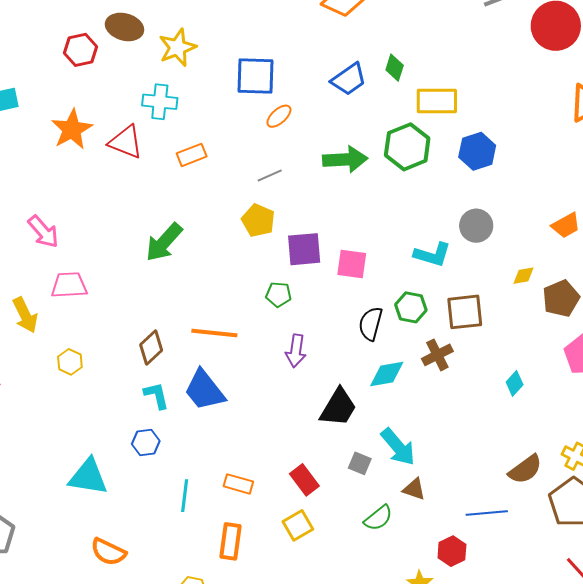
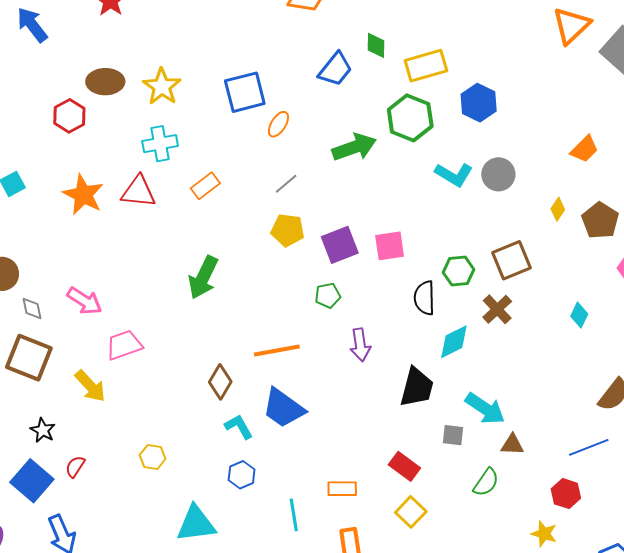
cyan L-shape: (432, 255) -> (454, 175), moved, turned 30
yellow diamond: (524, 276) -> (558, 209), turned -30
yellow hexagon: (70, 362) -> (153, 457), moved

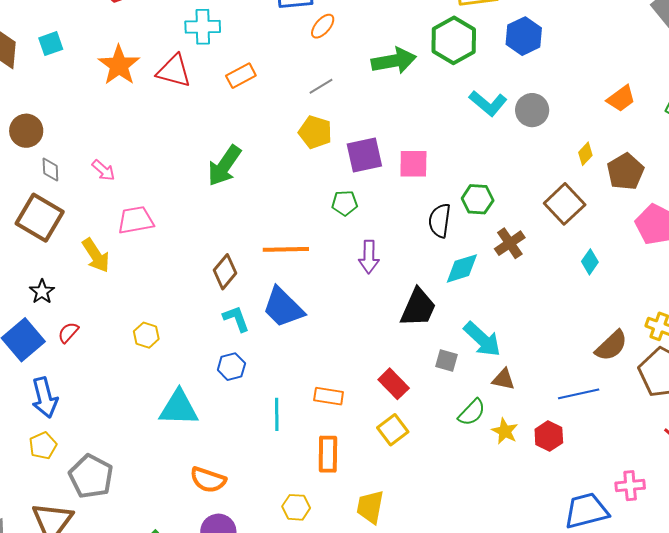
brown square: (512, 260) -> (565, 204), moved, turned -30
pink arrow: (84, 301) -> (103, 170), size x0.7
yellow star: (544, 534) -> (505, 431), moved

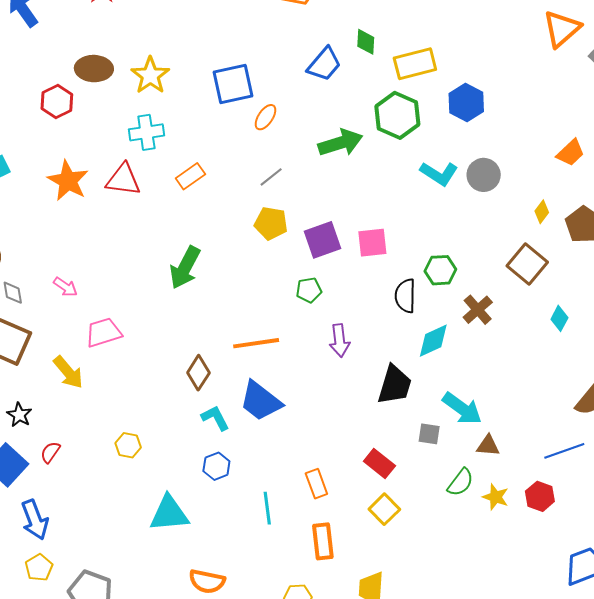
orange rectangle: (329, 396) -> (316, 484), turned 68

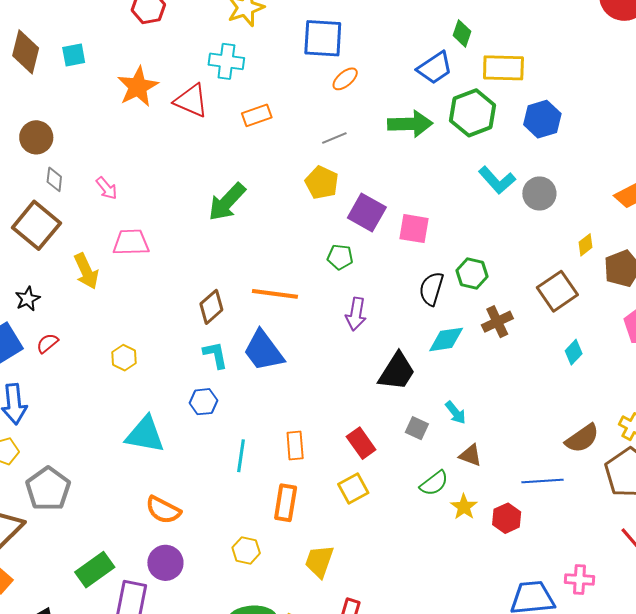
blue trapezoid: (324, 64) -> (435, 68), moved
purple square: (323, 240) -> (367, 212), turned 33
cyan arrow: (462, 409) -> (456, 413), size x0.6

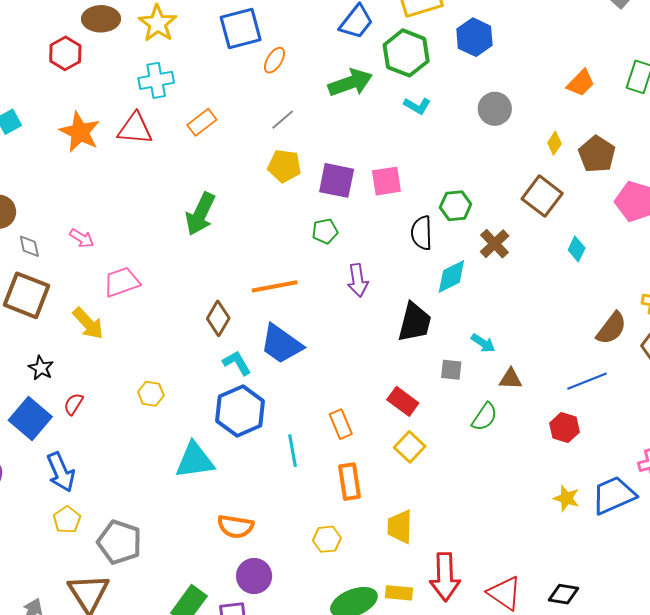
cyan L-shape: (497, 180) -> (417, 106), moved, size x0.7
blue hexagon: (203, 402) -> (240, 411), size x1.8
yellow star: (464, 507) -> (566, 498), moved

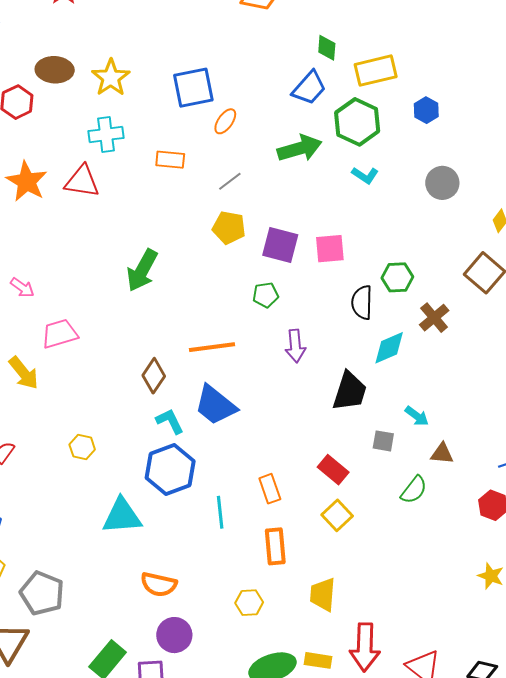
blue hexagon: (474, 37) -> (426, 110), size x0.7
orange rectangle: (202, 122) -> (170, 160), moved, turned 40

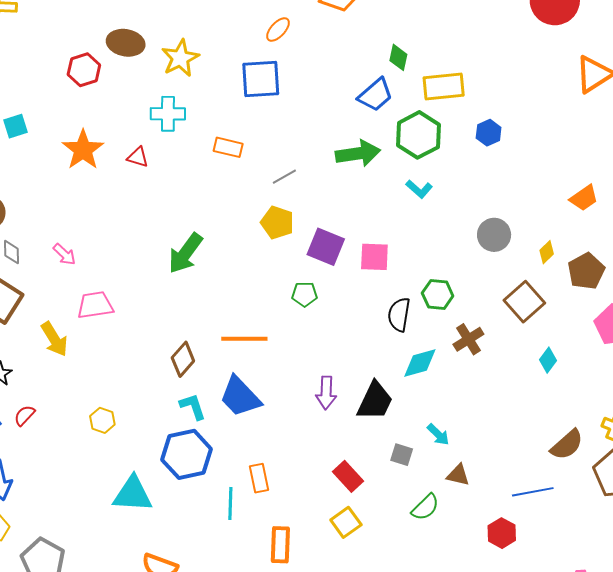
orange ellipse: (225, 121) -> (278, 29), moved
red triangle: (82, 181) -> (138, 157), size x0.6
gray circle: (442, 183) -> (494, 235), moved
purple arrow: (295, 346) -> (326, 393), moved
orange rectangle: (270, 489) -> (259, 478), moved

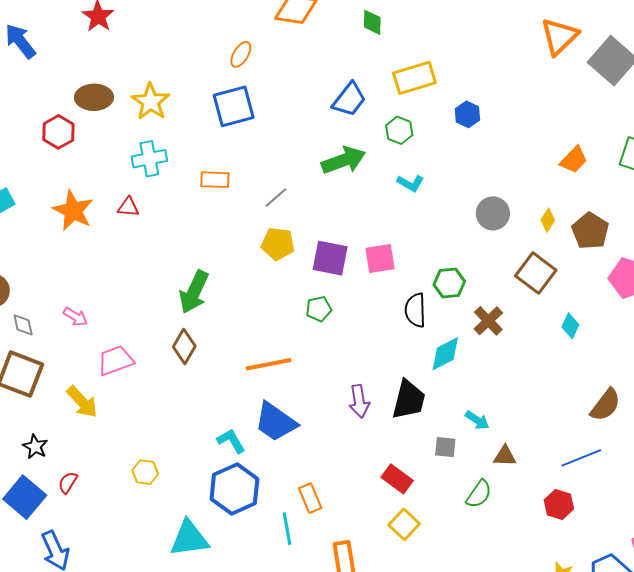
green diamond: (398, 57) -> (372, 22), moved
green hexagon: (418, 135) -> (399, 130), size x0.6
brown diamond: (183, 359) -> (184, 346), moved

